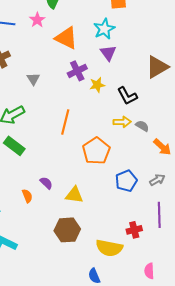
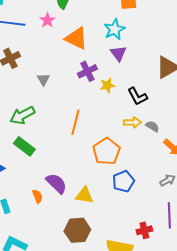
blue pentagon: (126, 181) -> (123, 181), moved
purple semicircle: (46, 183) -> (56, 183), size x1.6

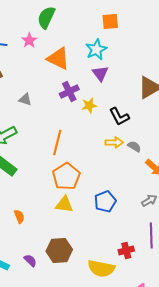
gray triangle: (43, 79) -> (25, 99), turned -40
orange pentagon: (106, 151) -> (66, 176), moved
purple semicircle: (56, 183) -> (30, 260), moved, size x0.6
yellow triangle: (84, 195) -> (64, 204), moved

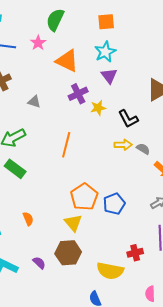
orange square: (110, 21) -> (106, 22), moved
orange pentagon: (66, 176) -> (84, 197), moved
yellow triangle: (64, 204) -> (73, 223), moved, turned 42

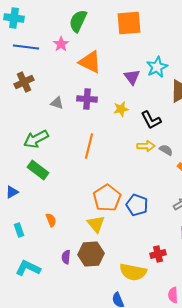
orange square: (106, 22) -> (129, 23), size x1.5
cyan star: (105, 52) -> (157, 67), moved
purple cross: (78, 94) -> (87, 99), moved, turned 30
blue pentagon: (114, 204) -> (137, 205), turned -30
purple semicircle: (39, 263) -> (66, 257), moved, turned -128

